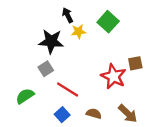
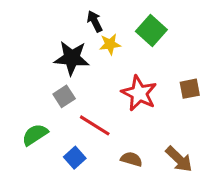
red star: (113, 76) -> (139, 93), moved
blue square: (62, 115) -> (75, 158), moved

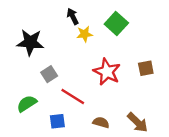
black star: (72, 58) -> (30, 42), moved
blue square: (75, 158) -> (57, 121), turned 35

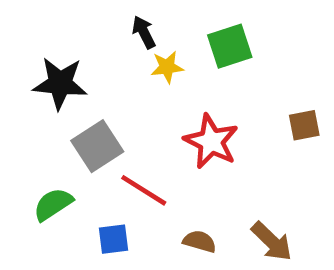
green square: (116, 23) -> (230, 46), turned 30
brown square: (146, 68) -> (304, 125), moved
gray square: (49, 74) -> (97, 146), size x1.5

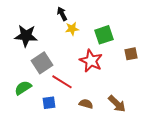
green square: (230, 46) -> (104, 35), moved

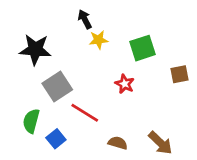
red star: (91, 61) -> (125, 84), size x0.6
green semicircle: (23, 88) -> (31, 121), turned -42
blue square: (49, 103) -> (56, 139), moved, turned -32

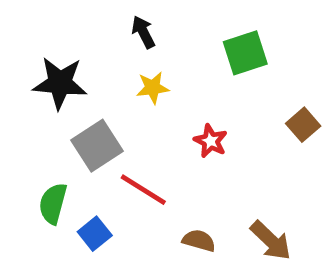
yellow star: (98, 40) -> (153, 88), moved
green square: (142, 48) -> (245, 53), moved
brown square: (180, 74) -> (303, 125), turned -30

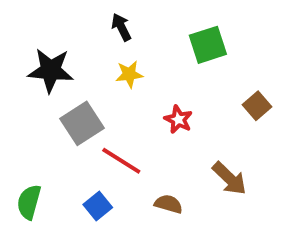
green semicircle: (53, 203) -> (29, 202), moved
blue square: (95, 234) -> (98, 206), moved
brown arrow: (271, 241) -> (229, 178), moved

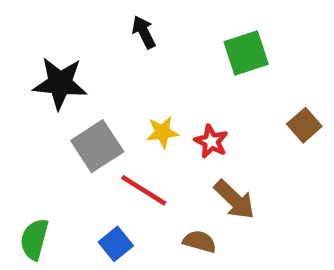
yellow star: (129, 74) -> (162, 132), moved
brown arrow: (229, 178) -> (234, 200), moved

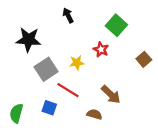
green square: (246, 53) -> (116, 25), turned -30
red star: (211, 141) -> (101, 49), moved
blue square: (116, 244) -> (49, 108), moved, turned -32

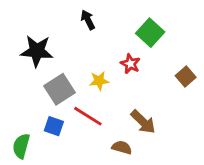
blue square: (49, 108) -> (54, 126), moved

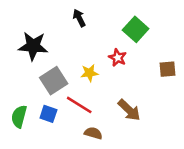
brown square: (186, 77) -> (168, 69), turned 36
green semicircle: (21, 146) -> (19, 116), moved
brown semicircle: (122, 147) -> (93, 133), moved

